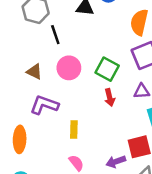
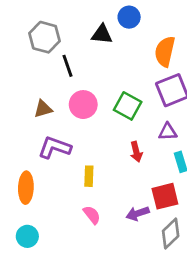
brown triangle: (34, 72) -> (43, 109), turned -42
red arrow: (110, 97) -> (136, 152), moved

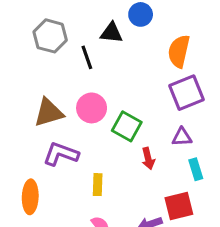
black line: (67, 66) -> (87, 57), moved
green square: (128, 106) -> (127, 126), moved
brown triangle: (43, 109) -> (49, 113), size x1.5

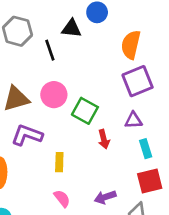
red square: (179, 206) -> (150, 181), moved

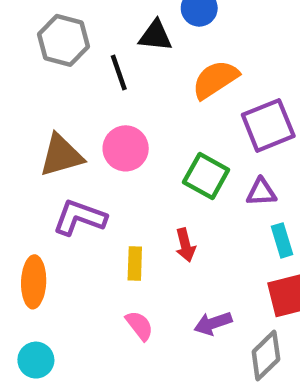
orange semicircle: (131, 45) -> (215, 79), moved, turned 44
green square: (85, 111) -> (206, 176), moved
red arrow: (104, 139) -> (185, 245), moved

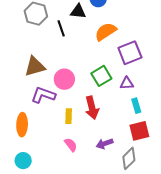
pink circle: (126, 148) -> (64, 79), moved
green square: (206, 176) -> (101, 76), turned 30
red arrow: (185, 245) -> (92, 108), size x1.5

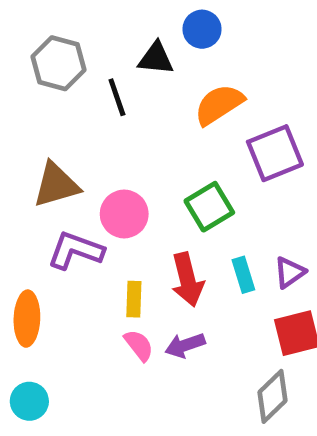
purple triangle: (127, 83) -> (290, 272), moved, turned -32
cyan rectangle: (136, 106) -> (243, 275), moved
purple arrow: (105, 144) -> (185, 345), moved
pink semicircle: (71, 145) -> (139, 345), moved

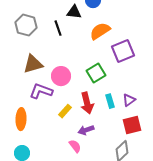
gray hexagon: (59, 63) -> (26, 25), moved
yellow rectangle: (134, 299) -> (65, 111), turned 40
pink semicircle: (139, 345) -> (75, 146), moved

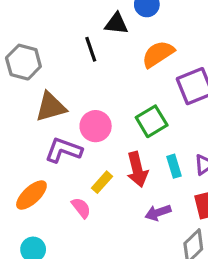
gray hexagon: (26, 25) -> (23, 62), moved
orange ellipse: (21, 119) -> (31, 195), turned 45
purple arrow: (86, 130) -> (158, 213), moved
pink semicircle: (75, 146) -> (81, 208), moved

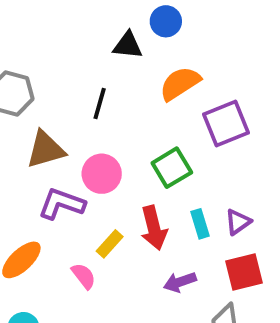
black line: (91, 49) -> (100, 104), moved, turned 35

